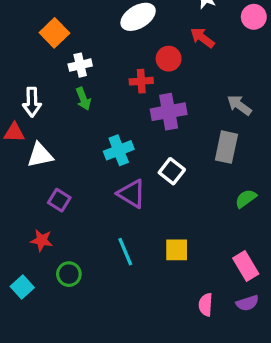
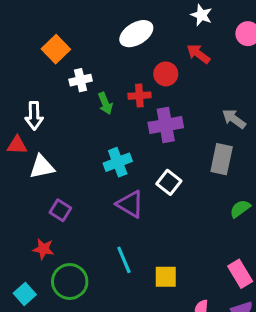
green arrow: (83, 99) -> (105, 103), moved
yellow square: (177, 250) -> (166, 277), moved
green circle: (69, 274) -> (70, 282), size x1.5

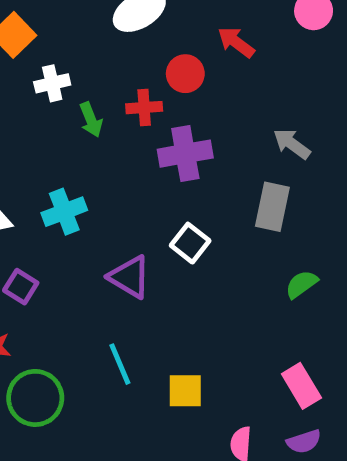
cyan cross: (118, 162) -> (64, 212), moved

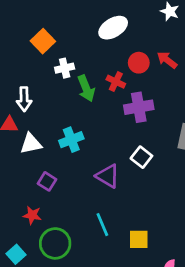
red arrow: (236, 42) -> (167, 60), moved
red cross: (144, 108) -> (116, 82), turned 30
green arrow: (91, 120) -> (86, 88), size x1.4

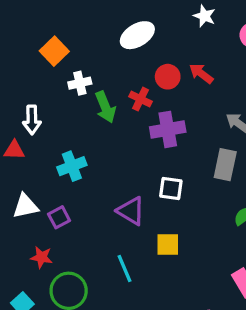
cyan cross: (71, 140) -> (72, 166), moved
white triangle: (31, 144) -> (25, 206), moved
white square: (141, 157) -> (171, 189), turned -30
purple square: (47, 181) -> (59, 217), turned 30
yellow square: (139, 239) -> (168, 244), moved

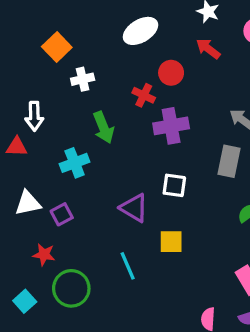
red arrow: (201, 73) -> (208, 49), moved
green arrow: (105, 107) -> (103, 127), moved

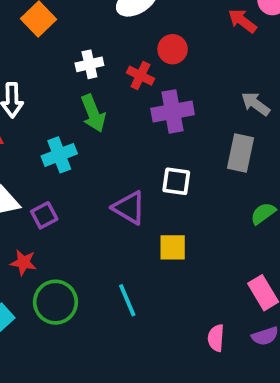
red arrow: (208, 49) -> (242, 21), moved
white cross: (83, 79) -> (89, 64), moved
cyan line: (128, 266) -> (127, 300), moved

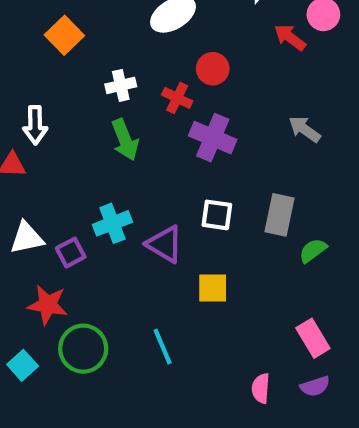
purple cross: (173, 111) -> (213, 138), turned 33
gray rectangle: (240, 153) -> (280, 215), moved
cyan cross: (59, 155) -> (112, 223), moved
red star: (23, 262) -> (48, 305), size x1.4

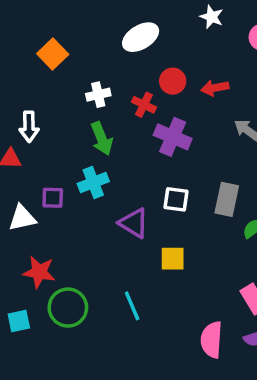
red arrow: (290, 37) -> (215, 88), moved, turned -48
cyan cross: (112, 223) -> (93, 182), moved
purple square: (71, 253) -> (53, 198), moved, turned 30
cyan square: (23, 365) -> (19, 321), turned 30
pink semicircle: (261, 388) -> (212, 340), size x1.5

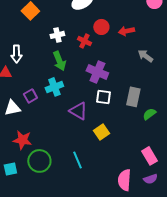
purple cross: (173, 137) -> (97, 72), moved
purple square: (53, 198) -> (30, 96), turned -32
yellow square: (173, 259) -> (101, 132), turned -35

